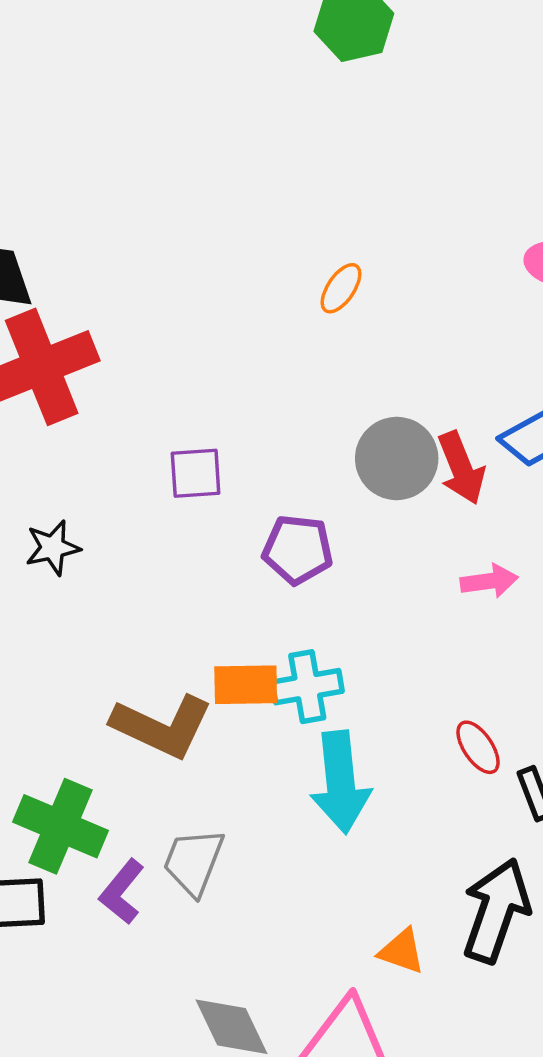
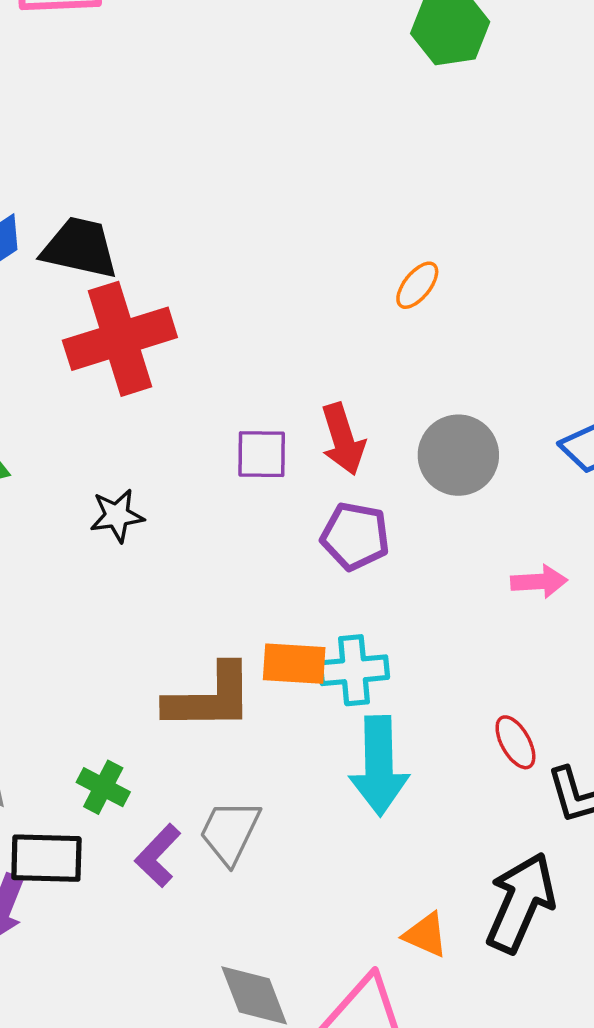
red arrow: (461, 468) -> (343, 439), moved
brown L-shape: (162, 726) -> (210, 698), turned -30
green cross: (61, 826) -> (103, 787), size x0.6

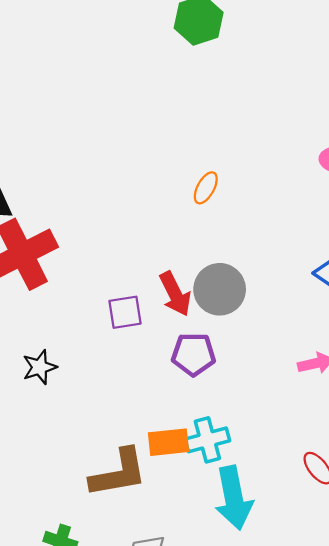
gray circle: (458, 455) -> (220, 289), moved

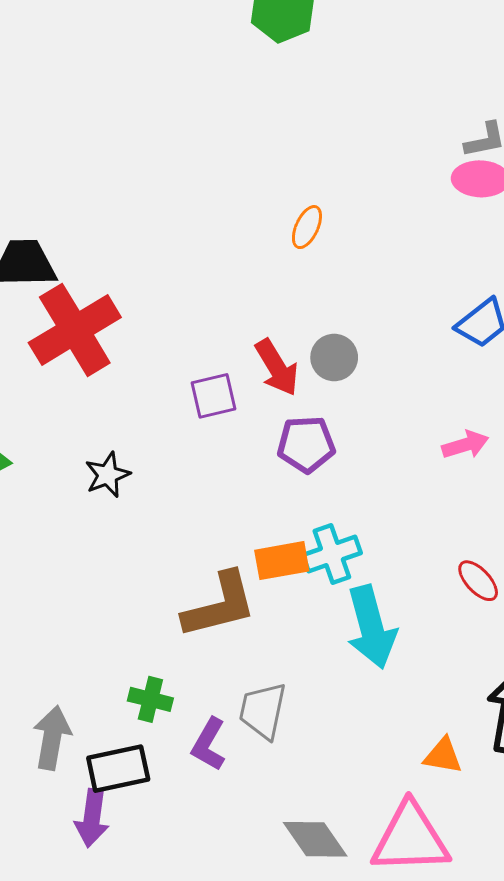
gray circle: (220, 289) -> (334, 357), size x0.7

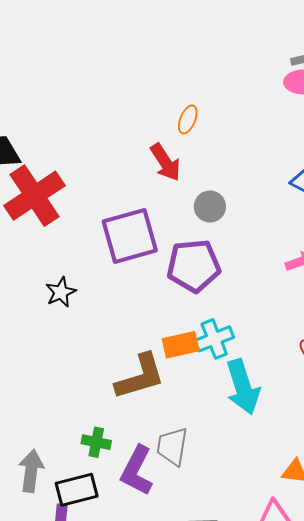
red arrow: (277, 368) -> (166, 162), moved
purple square: (213, 396) -> (130, 236), size x1.8
purple pentagon: (306, 444) -> (194, 266), size x1.4
purple L-shape: (209, 744) -> (137, 471), size x1.4

